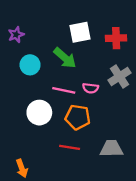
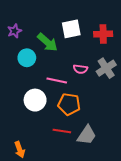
green arrow: (65, 58) -> (47, 42), moved
pink semicircle: (90, 88) -> (80, 69), moved
gray trapezoid: (111, 149) -> (87, 135), moved, turned 125

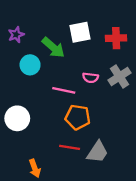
white circle: (35, 100) -> (17, 118), moved
orange arrow: (20, 150) -> (35, 168), moved

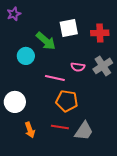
purple star: (16, 35) -> (14, 14), moved
orange arrow: (35, 168) -> (30, 130), moved

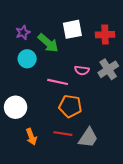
purple star: (14, 14) -> (23, 32), moved

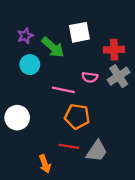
red cross: (105, 35) -> (114, 50), moved
orange arrow: (31, 137) -> (45, 164), moved

